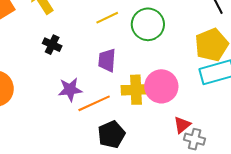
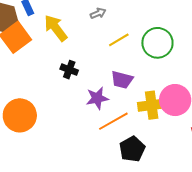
purple trapezoid: (107, 60) -> (122, 80), turned -75
purple star: (70, 90) -> (97, 98), moved

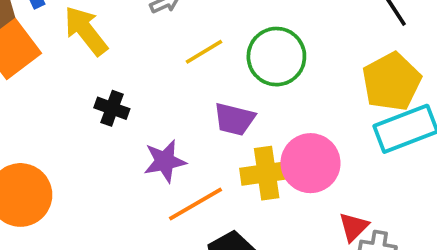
purple trapezoid: (122, 80) -> (234, 119), moved

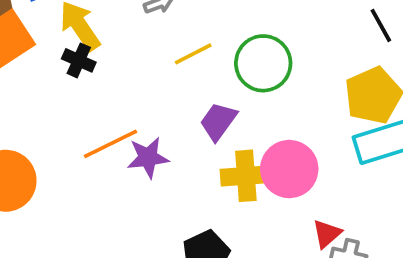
black cross: (112, 108) -> (79, 60), moved
purple trapezoid: (234, 119) -> (218, 121), turned 108
orange line: (195, 204) -> (110, 144), moved

